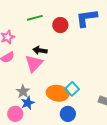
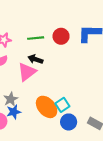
green line: (35, 18) -> (36, 38), moved
orange ellipse: (58, 93) -> (47, 107), turned 30
blue circle: (68, 114) -> (69, 122), moved

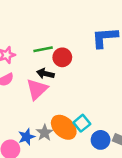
red circle: (61, 36) -> (62, 57), moved
gray star: (11, 99) -> (45, 133), moved
blue circle: (69, 122) -> (101, 140), moved

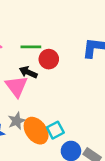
pink triangle: (37, 89) -> (16, 86), turned -35
gray star: (45, 133) -> (17, 121), moved

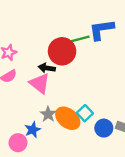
green line: (31, 47) -> (80, 39), moved
red circle: (49, 59) -> (62, 51), size x1.5

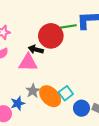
pink triangle: (40, 83) -> (28, 63), turned -42

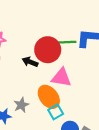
pink triangle: (28, 63) -> (61, 78), moved
orange ellipse: (50, 96) -> (49, 97), moved

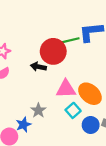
pink triangle: (61, 78) -> (66, 89), moved
orange ellipse: (49, 97) -> (90, 94), moved

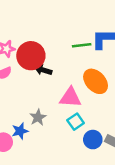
red circle: (53, 51) -> (31, 56), moved
orange ellipse: (90, 94) -> (96, 81), moved

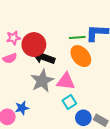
black arrow: (43, 70) -> (44, 57), size x1.5
orange ellipse: (96, 81) -> (81, 56), moved
gray star: (38, 117) -> (42, 81), moved, size x1.6

